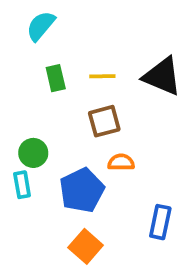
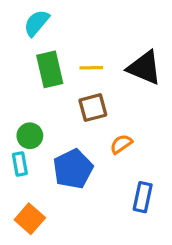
green rectangle: (56, 78) -> (50, 69), size x1.5
orange semicircle: (121, 162) -> (121, 144), moved, turned -35
orange square: (86, 246) -> (30, 219), moved

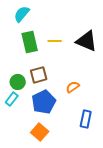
brown square: (93, 108) -> (39, 75), moved
cyan rectangle: (20, 164) -> (12, 99), turned 48
orange square: (30, 219) -> (40, 132), moved

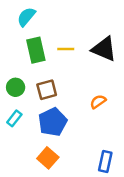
green circle: (18, 82) -> (16, 87), moved
orange semicircle: (73, 87) -> (98, 102), moved
blue rectangle: (86, 119) -> (105, 161), moved

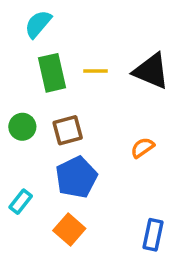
cyan rectangle: (14, 118) -> (21, 202), moved

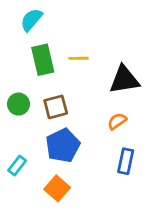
black triangle: (151, 71) -> (124, 80), moved, turned -32
blue rectangle: (153, 235) -> (126, 161), moved

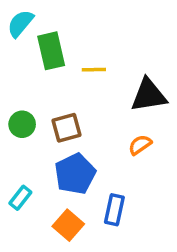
cyan semicircle: (31, 20) -> (20, 23), moved
green rectangle: (43, 60) -> (51, 51), moved
blue rectangle: (126, 161) -> (114, 210), moved

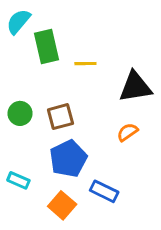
cyan rectangle: (20, 198) -> (18, 180), turned 75
blue rectangle: (114, 210) -> (104, 191), turned -76

